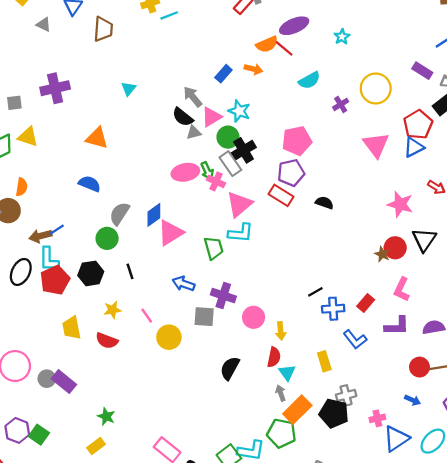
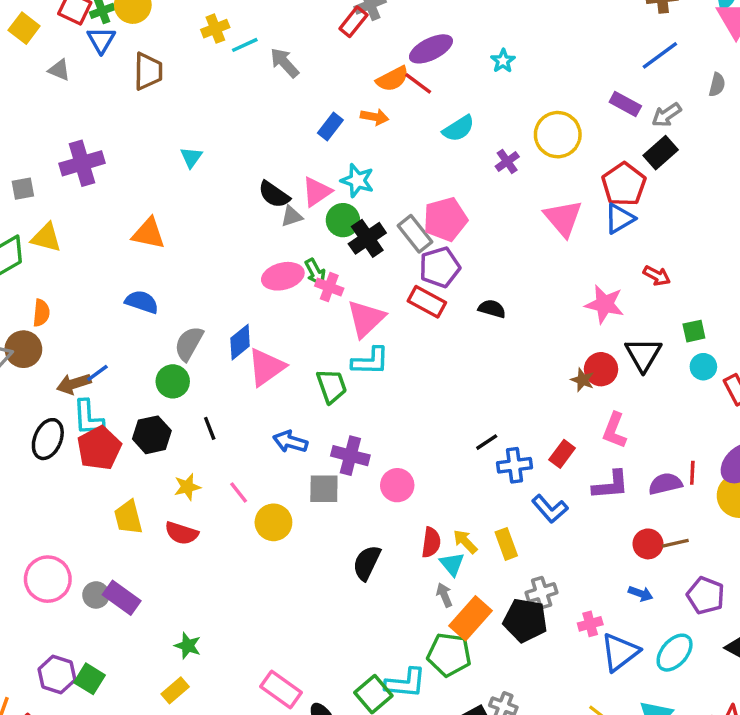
gray arrow: (193, 97) -> (284, 63), moved
gray rectangle: (230, 164) -> (415, 234), moved
yellow arrow: (281, 331) -> (465, 542), moved, turned 144

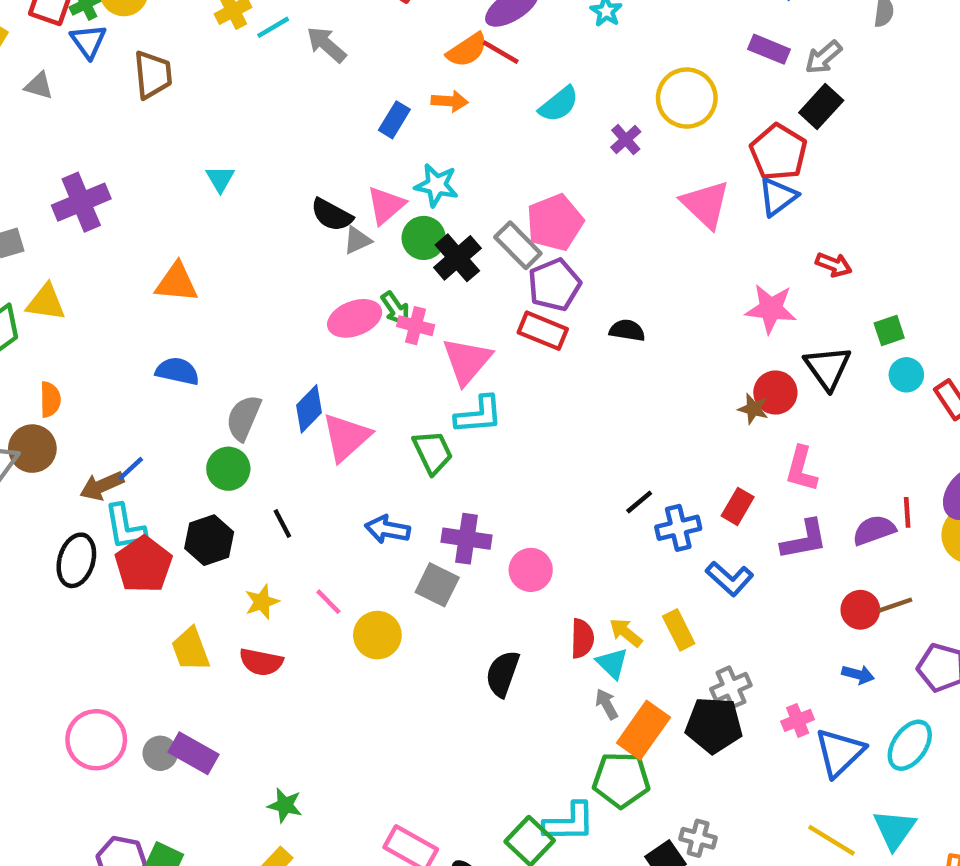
gray square: (324, 489) -> (437, 585), turned 32

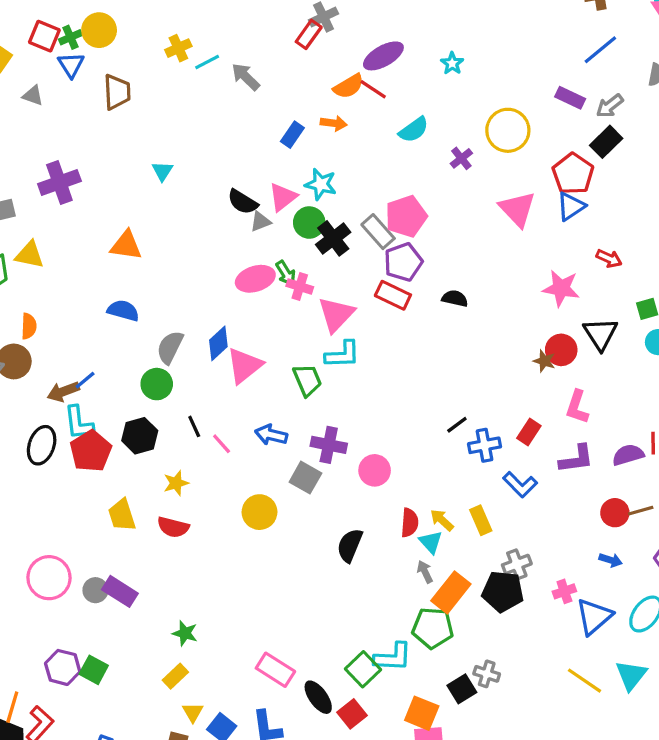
pink line: (328, 602) -> (222, 444), moved

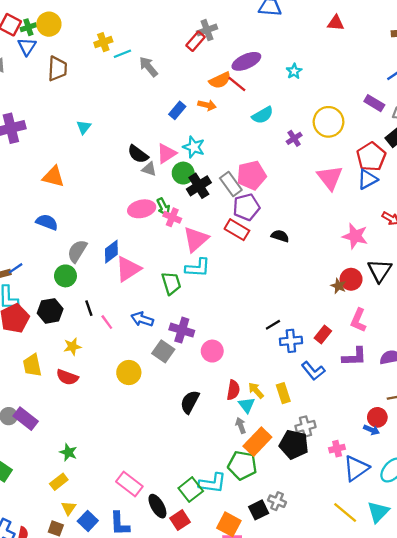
gray triangle: (260, 222) -> (149, 169), turned 35
red circle: (615, 513) -> (377, 417), moved

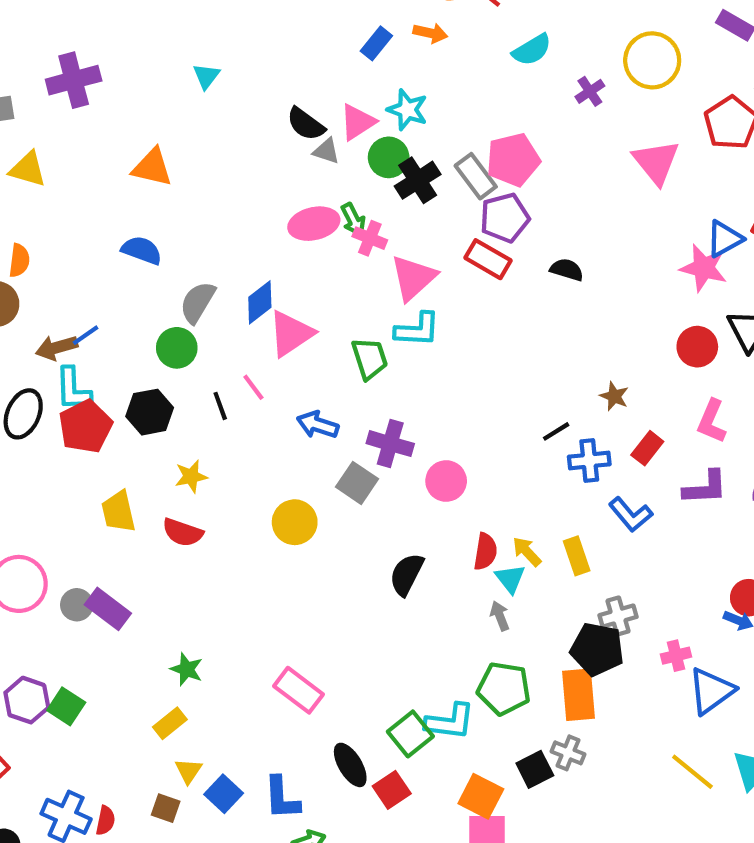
blue triangle: (367, 179) -> (724, 239), moved
brown star: (338, 286) -> (614, 396), moved
pink line: (107, 322) -> (253, 387), moved
orange rectangle: (257, 442) -> (578, 695), moved, turned -48
pink rectangle: (129, 484) -> (299, 690), moved

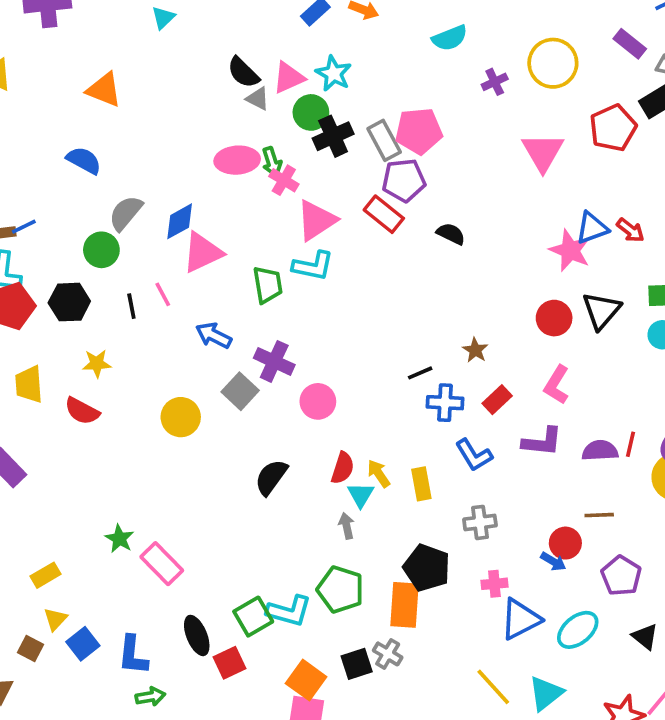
gray cross: (618, 616) -> (480, 522), moved
green star: (187, 669) -> (119, 539), moved

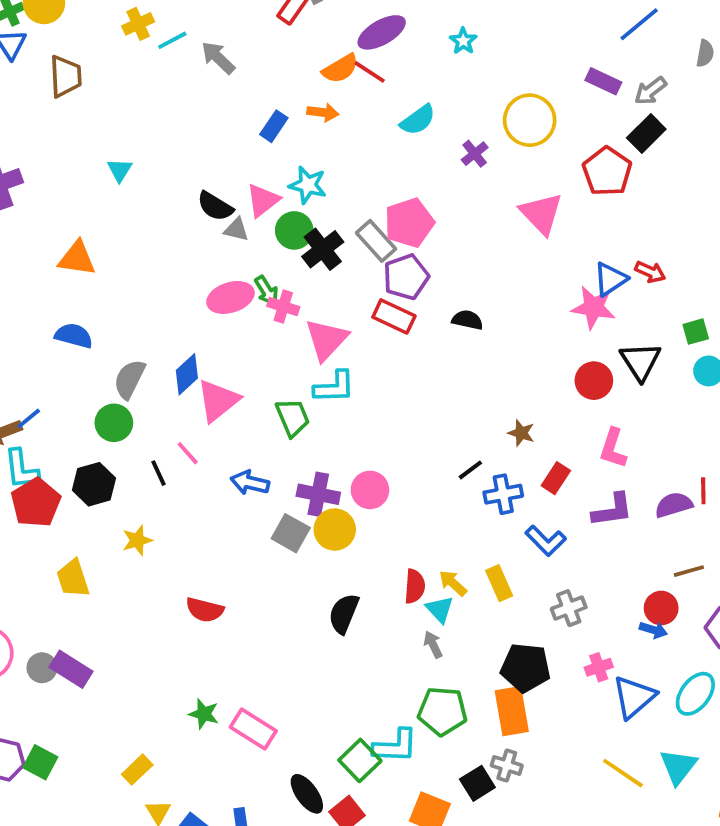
pink circle: (318, 401) -> (370, 490), moved
red semicircle: (82, 411) -> (205, 610), moved
yellow circle: (181, 417) -> (335, 529), moved

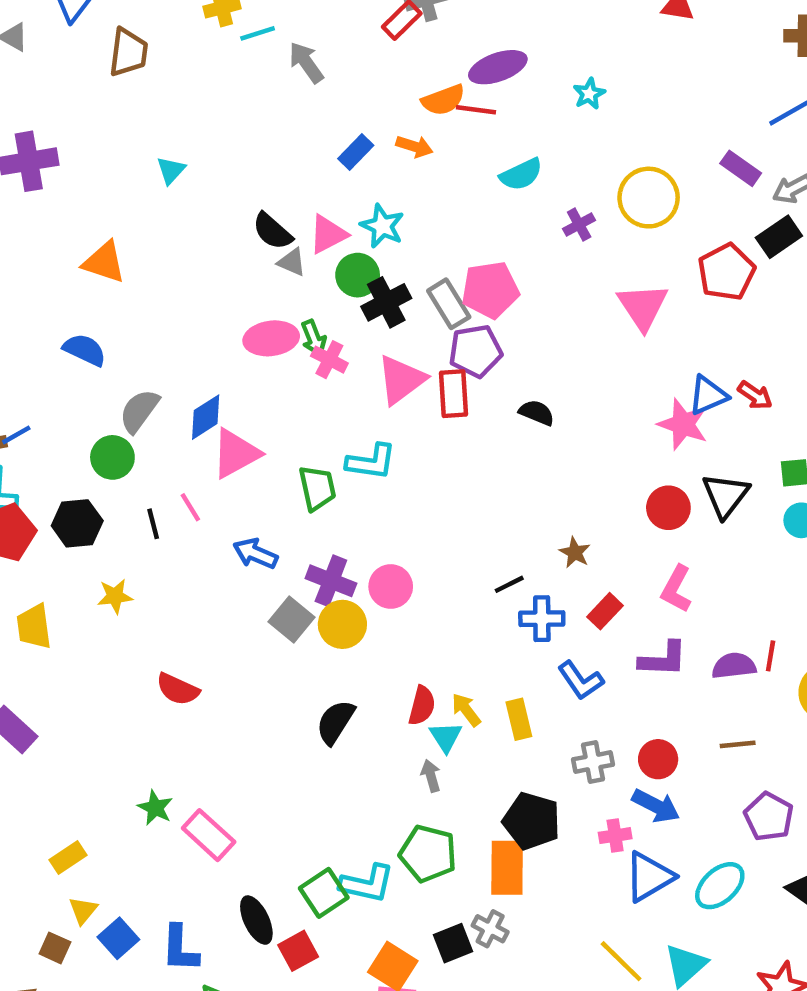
red line: (370, 72) -> (476, 110), turned -36
red rectangle: (394, 316) -> (454, 394), turned 51
pink triangle: (326, 339) -> (401, 380), moved
red circle: (661, 608) -> (658, 759), moved
blue arrow: (653, 630) -> (656, 806), moved, size x1.5

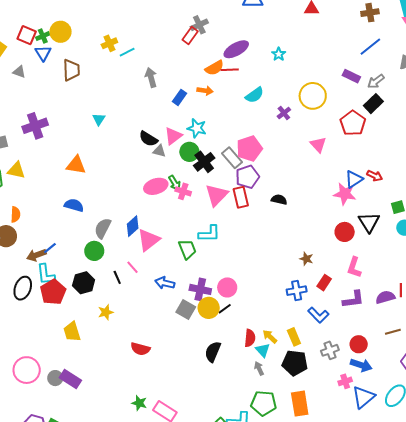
gray arrow: (306, 62) -> (151, 77), moved, turned 30
pink triangle: (643, 306) -> (318, 145), size x0.7
black line: (509, 584) -> (225, 309), moved
black pentagon: (532, 821) -> (295, 363), moved

